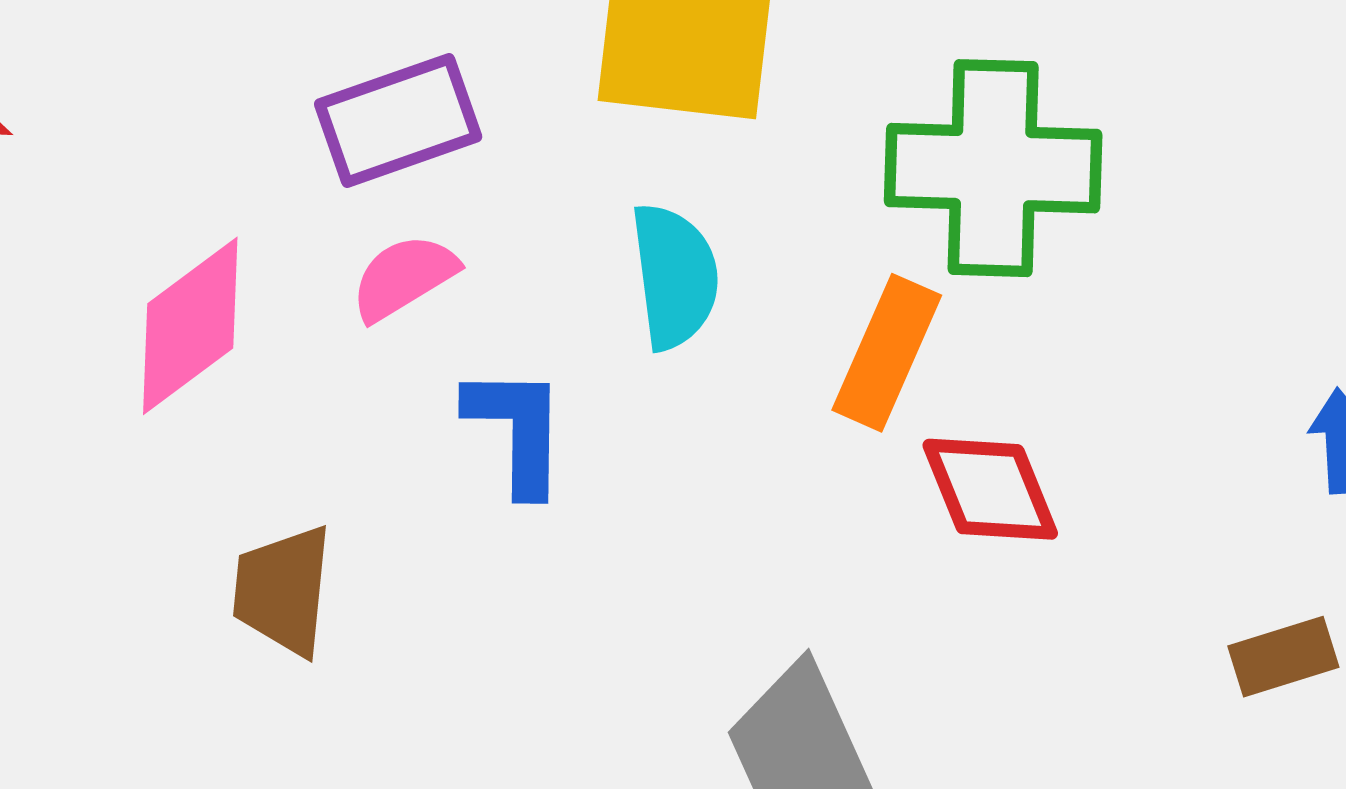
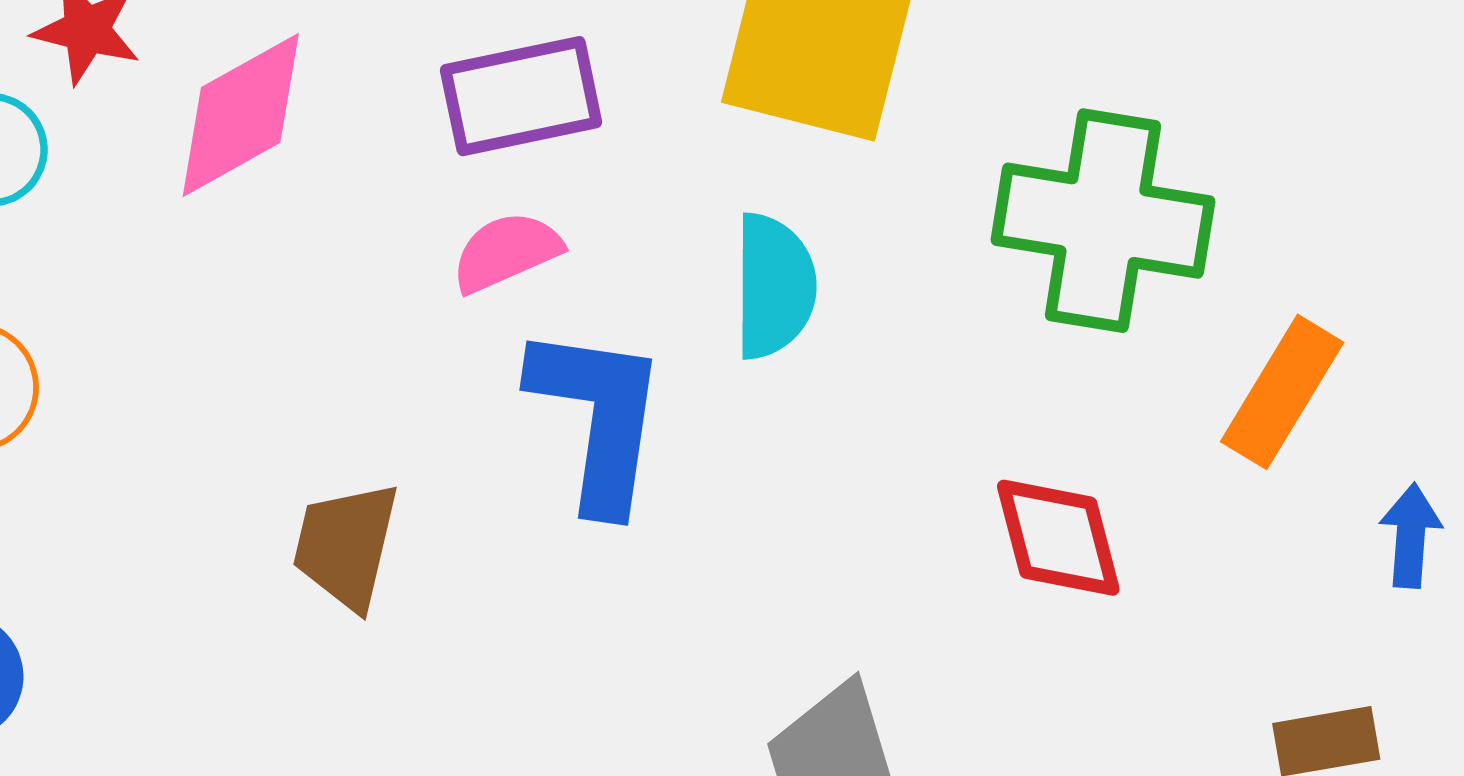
pink diamond: (190, 326) -> (241, 115), moved
orange rectangle: (887, 353) -> (1282, 392), moved
blue L-shape: (517, 430) -> (598, 418), size x1.4

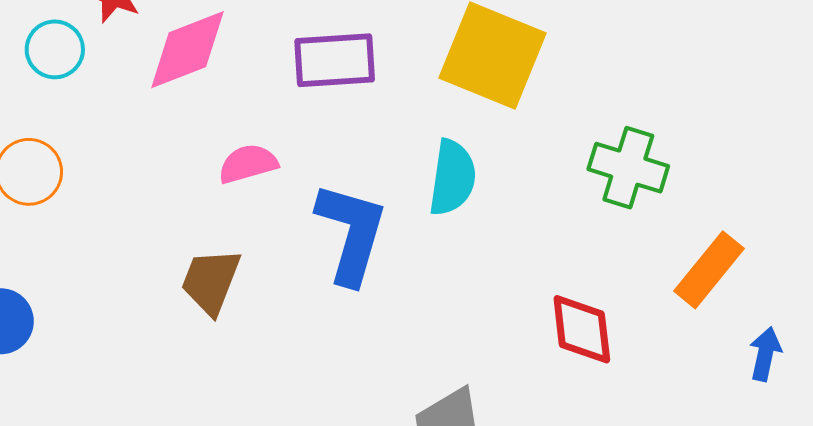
green cross: (1103, 221) -> (628, 168), size x0.7
pink semicircle: (506, 252) -> (248, 164), moved

